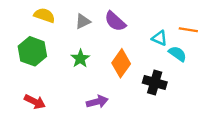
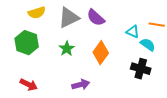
yellow semicircle: (44, 15) -> (37, 13), turned 144
gray triangle: (83, 21) -> (69, 18), size x1.6
black cross: (155, 83) -> (141, 69), moved

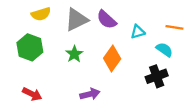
cyan triangle: (133, 32) -> (138, 32), moved, turned -40
black cross: (141, 69) -> (157, 76), turned -36

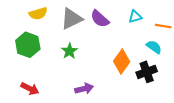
cyan triangle: (138, 32) -> (135, 17), moved
orange diamond: (112, 59) -> (122, 62), moved

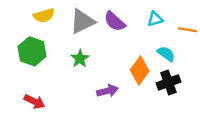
cyan semicircle: (154, 47) -> (166, 54), moved
purple arrow: (84, 89) -> (107, 91), moved

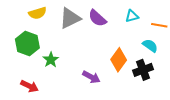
cyan semicircle: (166, 54) -> (150, 46), moved
green star: (80, 59) -> (51, 60), moved
purple arrow: (107, 91) -> (91, 77), turned 42

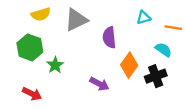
purple semicircle: (97, 18) -> (109, 37), moved, turned 42

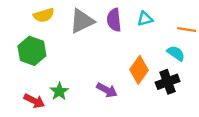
cyan triangle: (144, 18) -> (145, 19), moved
purple semicircle: (109, 37) -> (114, 20), moved
green star: (55, 65) -> (59, 91), moved

